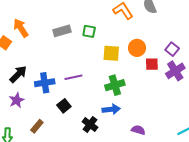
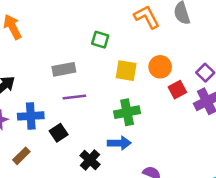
gray rectangle: (62, 31) -> (64, 69), moved
red square: (152, 64) -> (177, 90), turned -32
blue cross: (45, 83) -> (31, 116), moved

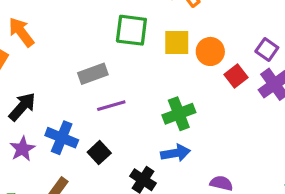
green square: (100, 40) -> (131, 30), size x1.5
yellow square: (126, 71) -> (177, 43), moved
blue cross: (31, 116) -> (62, 138), turned 35

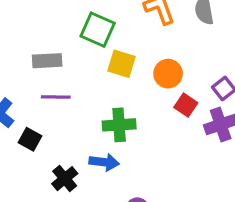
yellow square: (177, 43) -> (122, 64), moved
red square: (236, 76) -> (186, 105), turned -35
black square: (99, 153) -> (30, 139), turned -35

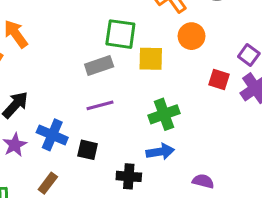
gray rectangle: (47, 61) -> (99, 66), moved
orange circle: (168, 74) -> (192, 36), moved
black cross: (65, 179) -> (129, 176), turned -30

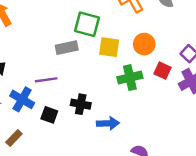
orange circle: (192, 36) -> (144, 44), moved
purple line: (100, 105) -> (46, 80), moved
green cross: (164, 114) -> (130, 78), moved
black cross: (129, 176) -> (81, 104), moved

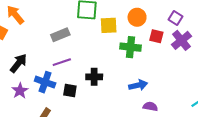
gray rectangle: (67, 48) -> (60, 35), moved
green cross: (130, 78) -> (131, 47), turned 30
blue arrow: (108, 123) -> (138, 85), moved

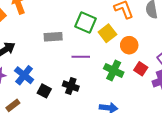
yellow square: (109, 25) -> (107, 33), moved, turned 36
purple line: (62, 62) -> (81, 57), moved

